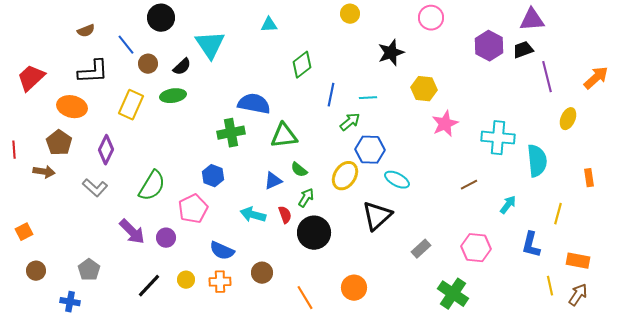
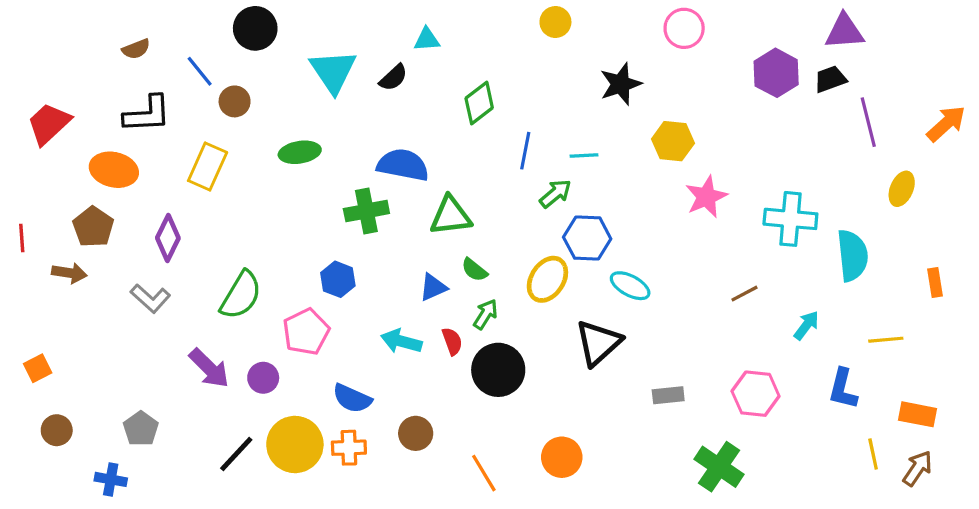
black semicircle: (182, 67) -> (393, 78), moved
green ellipse: (173, 96) -> (300, 152), moved
yellow line: (558, 214) -> (886, 340), turned 70
gray rectangle: (421, 249) -> (668, 395), turned 36
yellow circle: (186, 280) -> (295, 444), size x2.0

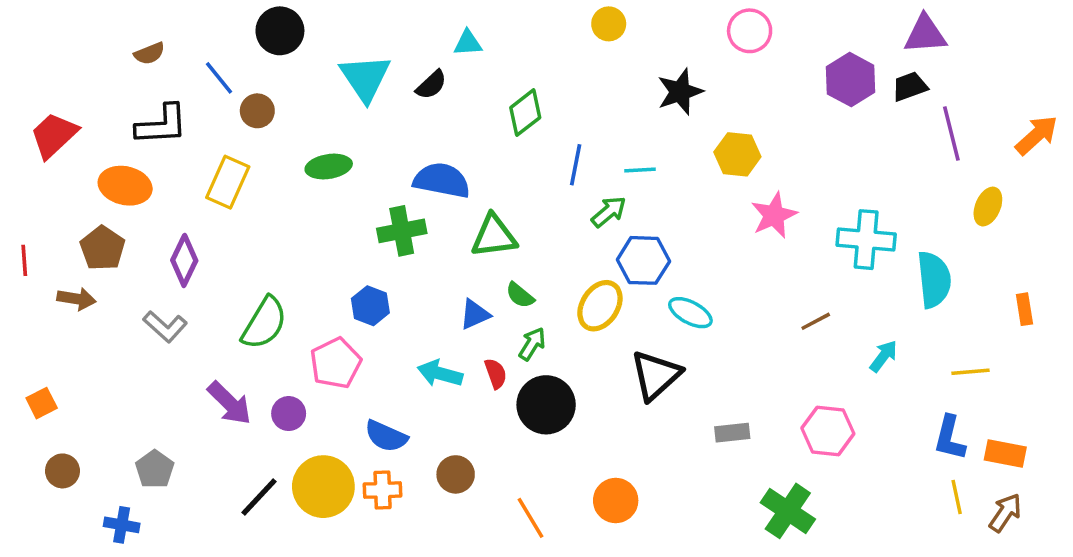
blue L-shape: (843, 389) -> (950, 438), moved

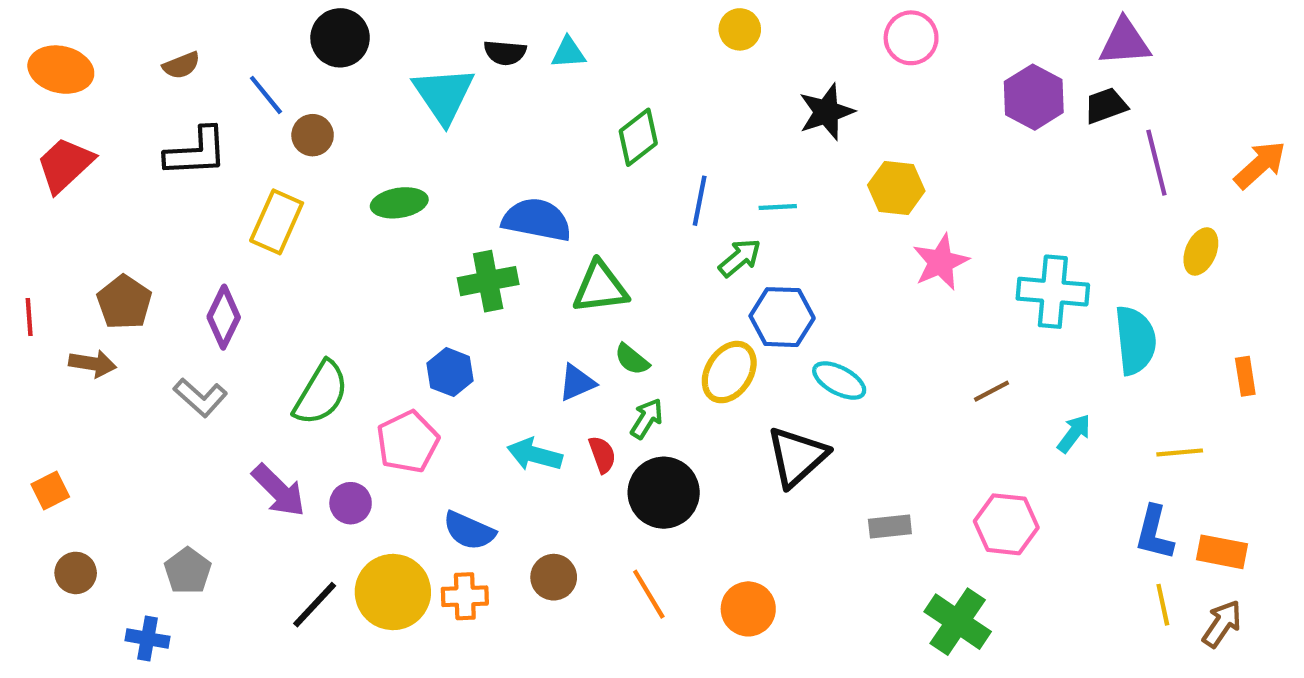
black semicircle: (431, 85) -> (505, 53), moved, turned 48
orange ellipse: (125, 186) -> (61, 70), moved
orange line: (530, 518) -> (649, 594), moved

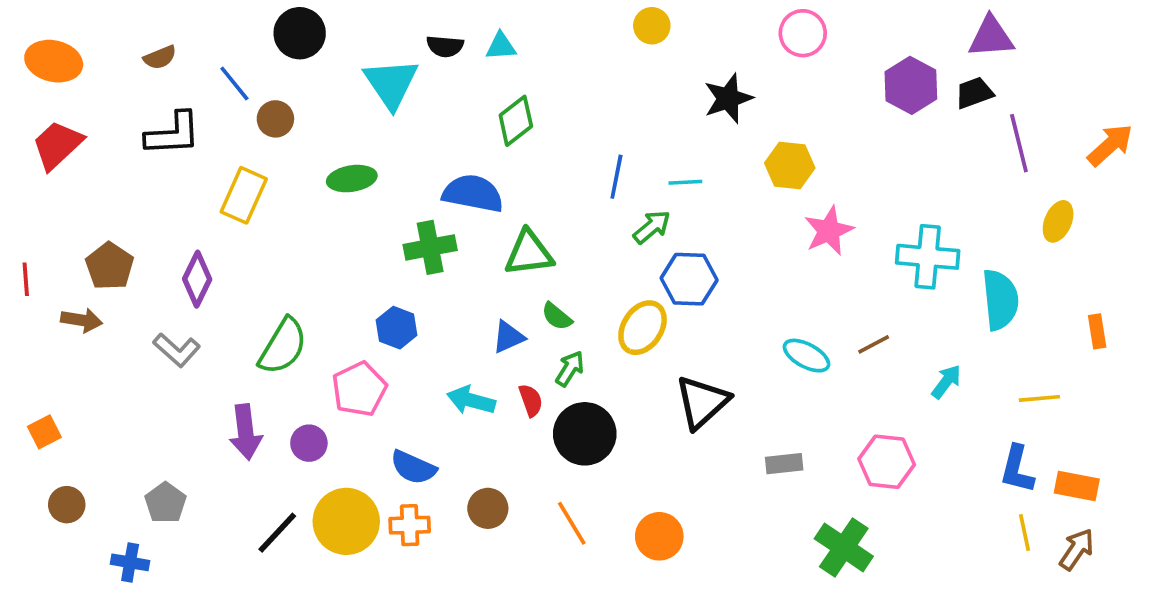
green diamond: (638, 137) -> (516, 121), moved
cyan ellipse: (839, 380) -> (806, 356), moved
purple arrow: (279, 490) -> (246, 432), turned 38

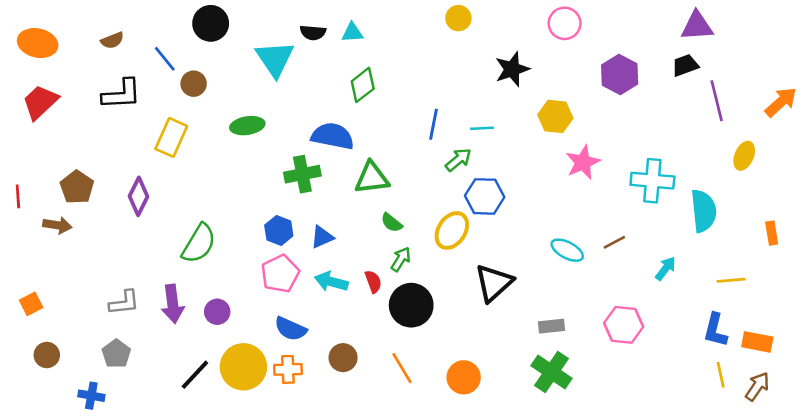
purple hexagon: (911, 85) -> (620, 74), moved
blue triangle: (508, 337) -> (322, 237), moved
gray L-shape: (177, 350) -> (124, 303), moved, turned -48
pink pentagon: (359, 389) -> (280, 274), moved
green cross: (844, 547) -> (551, 372), moved

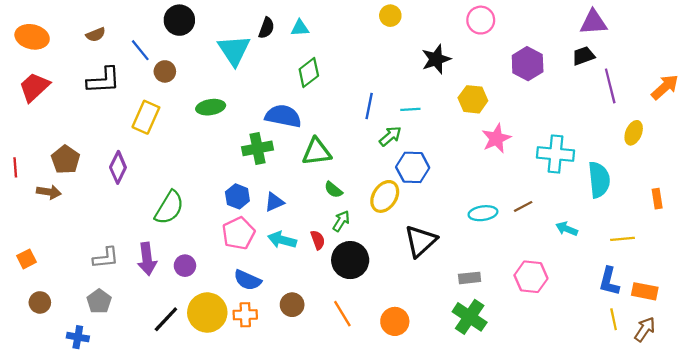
black semicircle: (313, 33) -> (266, 28), turned -75
cyan ellipse: (567, 250) -> (483, 213), turned -36
cyan arrow: (666, 268) -> (567, 229), turned -105

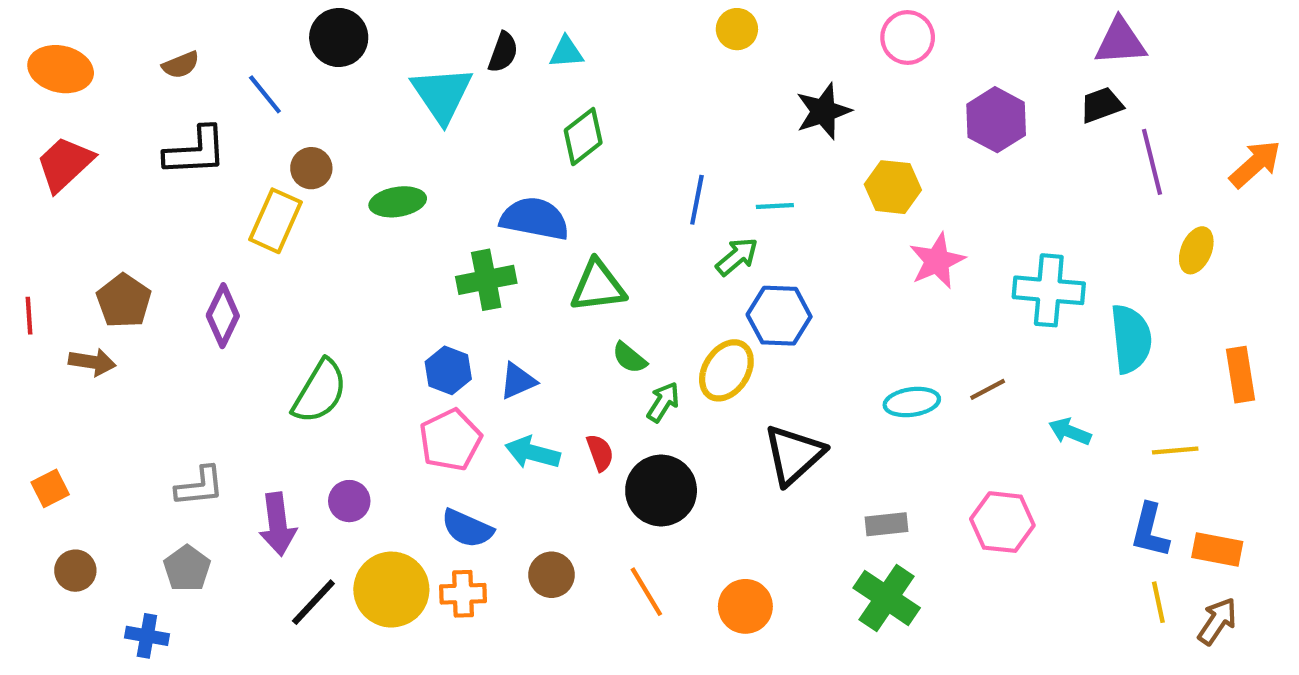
brown circle: (165, 71) -> (311, 168), moved
orange rectangle: (657, 199) -> (1241, 375), size x1.4
green arrow: (341, 221) -> (663, 402), moved
purple arrow: (147, 259) -> (278, 524), moved

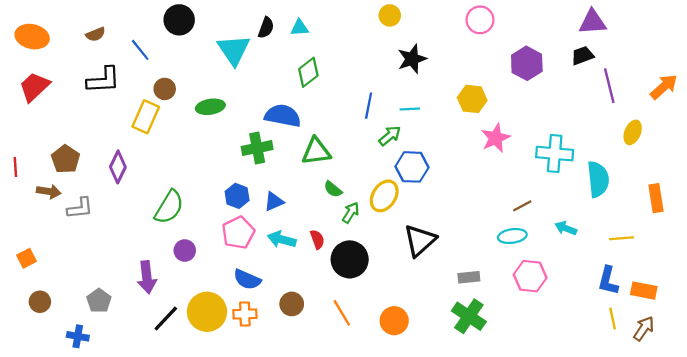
black star: (823, 111) -> (412, 59), moved
cyan ellipse: (912, 402) -> (512, 236), moved
gray L-shape: (200, 486) -> (80, 208), moved
purple circle: (349, 501) -> (185, 250), moved

